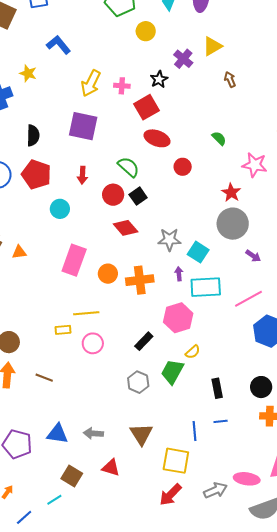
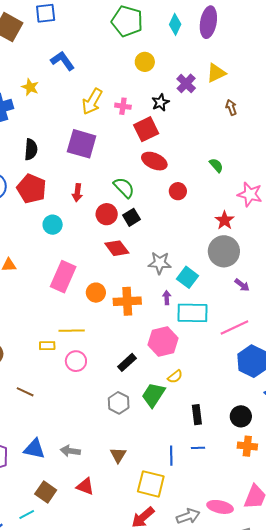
yellow circle: (146, 31) -> (145, 62), moved
brown triangle: (141, 434) -> (118, 455), size x0.7

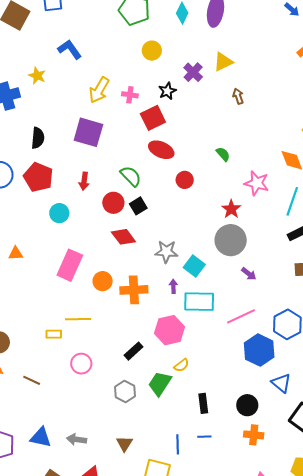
pink circle: (76, 361) -> (81, 364), moved

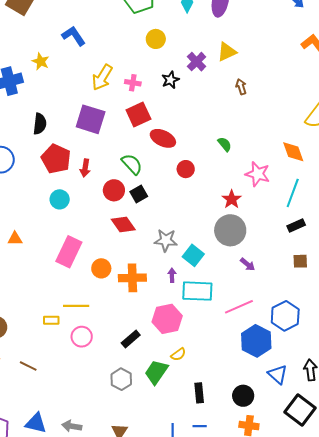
red square: (153, 118) -> (138, 115), moved
red pentagon: (38, 177) -> (56, 159), moved
pink circle: (81, 364) -> (82, 337), moved

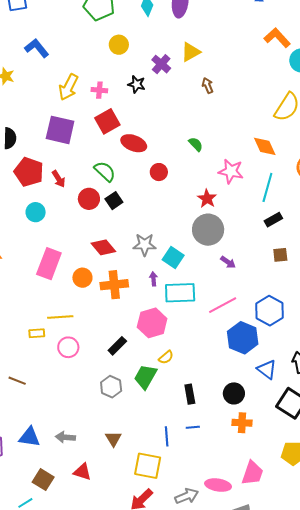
black star: (170, 80) -> (137, 84), turned -30
red arrow: (85, 168) -> (59, 179), turned -36
red diamond: (123, 225) -> (103, 247), moved

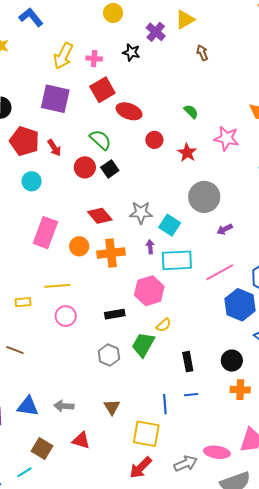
red star: (207, 199) -> (187, 153), moved
purple arrow: (228, 262) -> (225, 229), turned 119
yellow rectangle: (37, 333) -> (23, 302), moved
black rectangle: (117, 346) -> (115, 314), turned 36

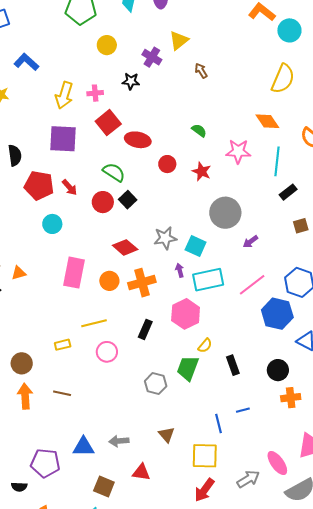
black rectangle: (115, 314) -> (145, 329), moved, turned -48
black rectangle: (188, 362) -> (233, 365), moved
pink ellipse: (217, 452) -> (277, 463), turned 55

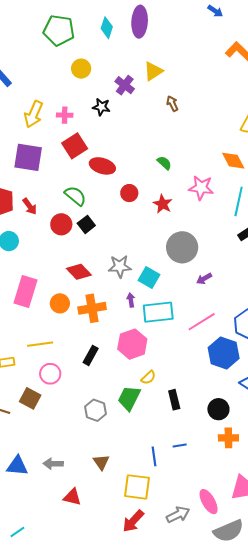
brown square: (104, 486) -> (30, 398), moved

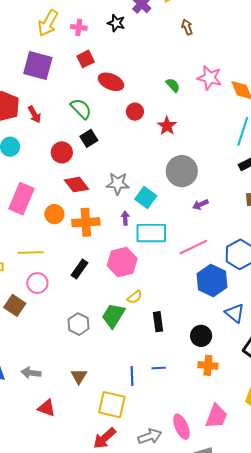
red square: (75, 146) -> (86, 59), size x0.7
pink star: (201, 188) -> (210, 78), moved
red circle: (61, 224) -> (62, 152), moved

